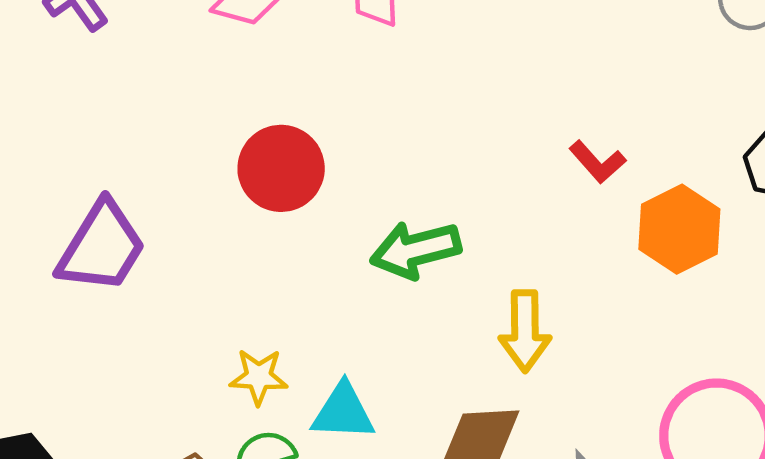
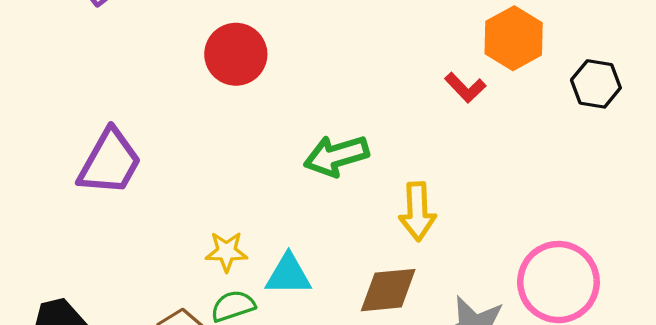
red circle: (281, 168) -> (236, 54), moved
orange hexagon: (679, 229) -> (514, 38), moved

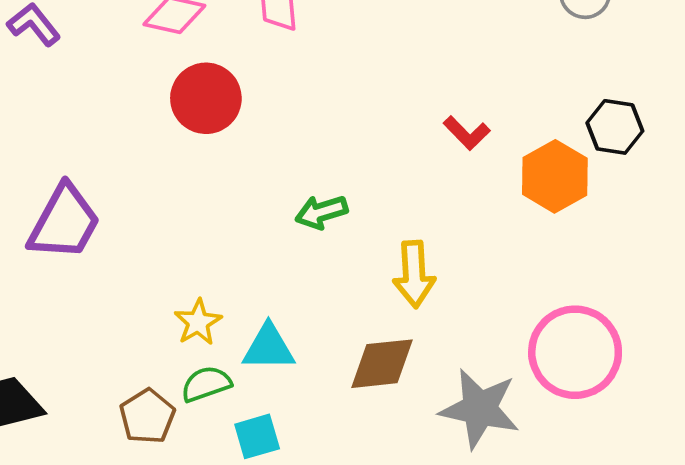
orange hexagon: (514, 38) -> (555, 176), moved
green arrow: (336, 156) -> (321, 212), size x0.7
yellow star: (226, 252) -> (198, 322), turned -30

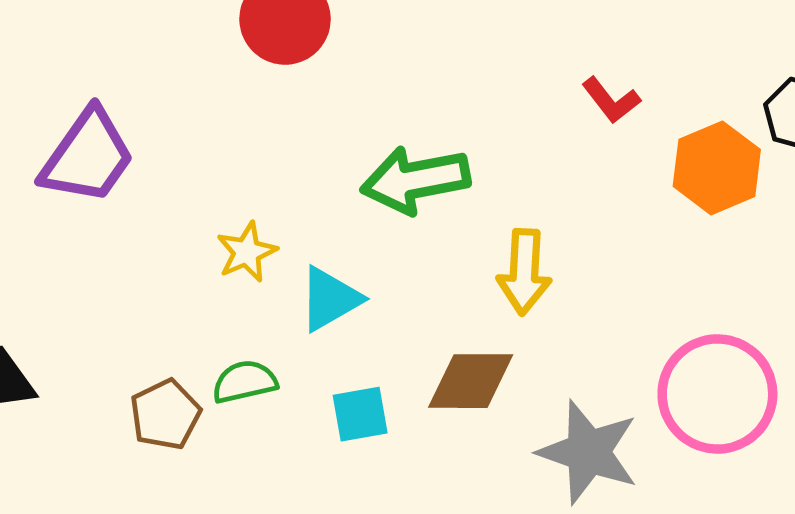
green arrow: (321, 212) -> (415, 180), size x1.6
yellow star: (198, 322) -> (247, 252), moved
cyan triangle: (269, 348) -> (330, 299), moved, turned -36
cyan square: (257, 436) -> (360, 414), moved

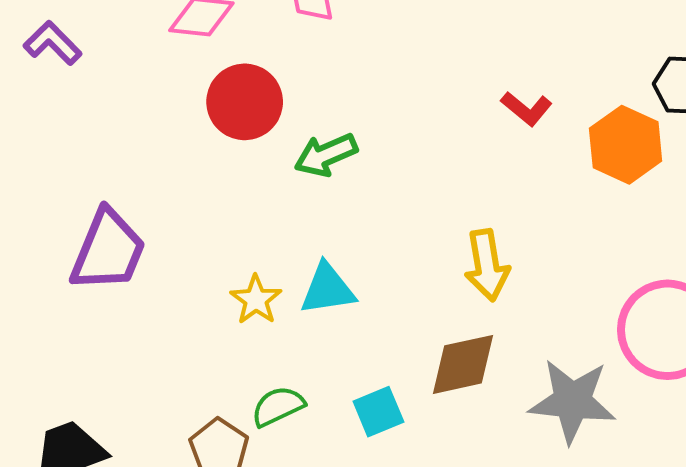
green arrow: (415, 180) -> (326, 155), moved, size x0.7
cyan triangle: (330, 299) -> (328, 289), moved, turned 34

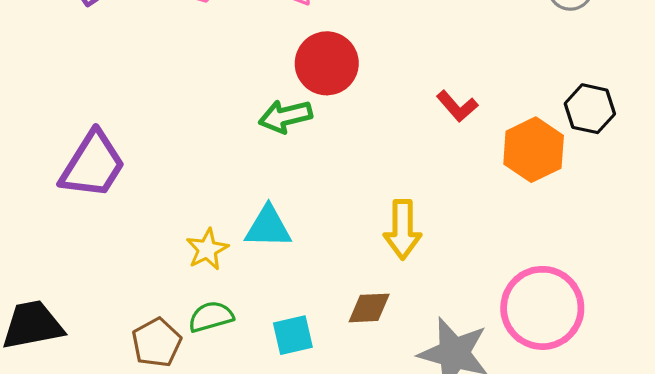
red circle: (245, 102) -> (327, 63), moved
yellow star: (256, 300) -> (207, 249), moved
brown diamond: (463, 364) -> (369, 308), size x0.7

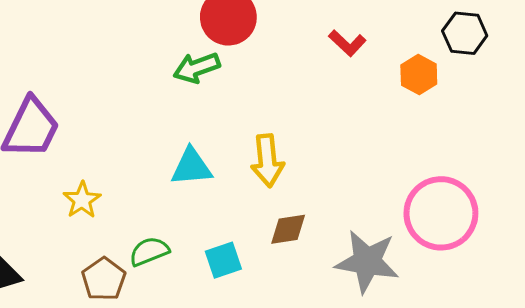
orange hexagon: (534, 150) -> (419, 75), size x0.7
yellow arrow: (403, 230) -> (267, 161), moved
yellow star: (207, 249) -> (82, 200), moved

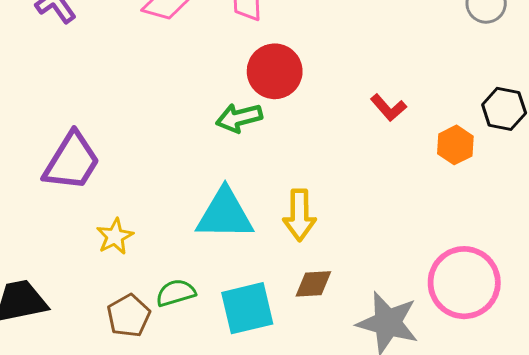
cyan triangle: (192, 167) -> (225, 214), size x1.4
cyan square: (223, 260) -> (247, 308), size x1.5

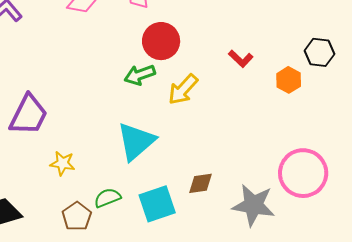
cyan triangle: (225, 214) -> (136, 141), turned -36
yellow arrow: (299, 215) -> (183, 89), moved, turned 48
yellow star: (115, 237) -> (63, 163), turned -30

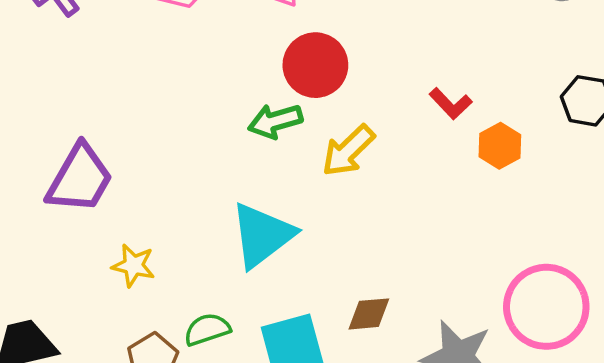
orange hexagon: (289, 80) -> (500, 146), moved

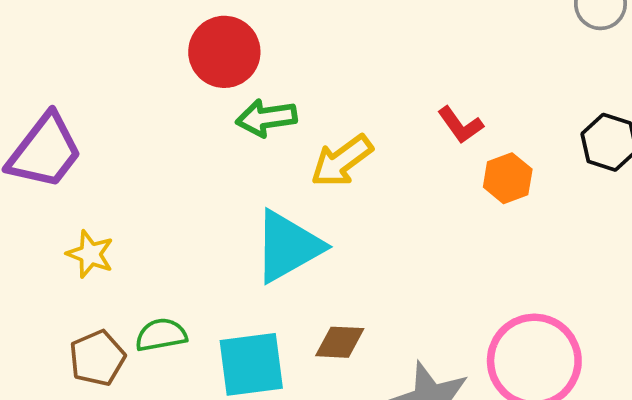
red circle: (315, 65) -> (224, 52), moved
cyan triangle: (262, 235) -> (288, 246), moved

